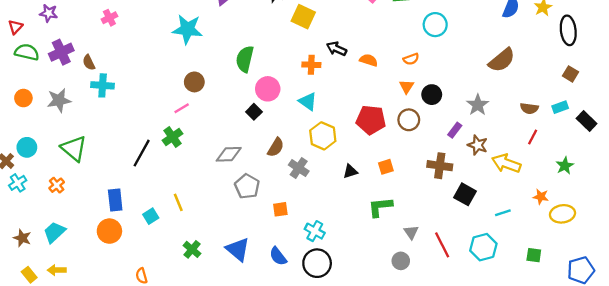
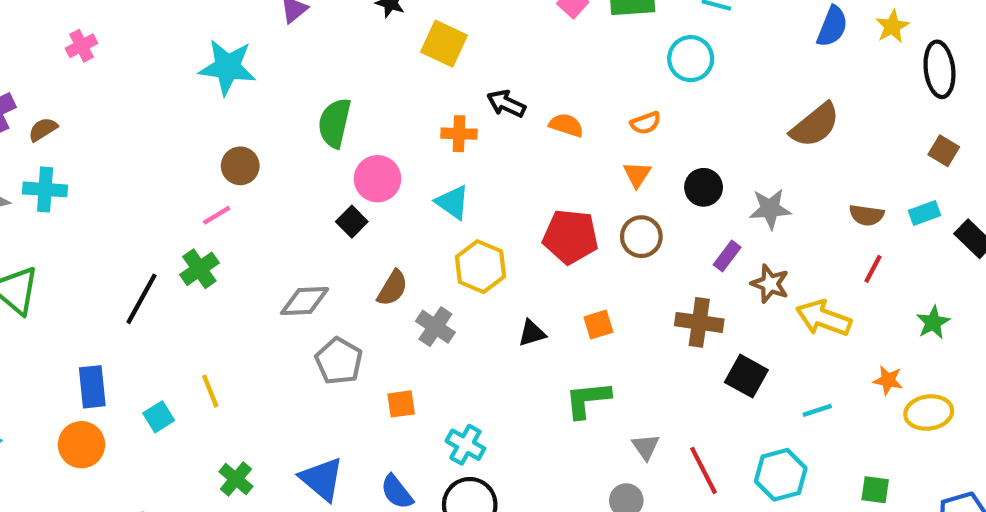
brown semicircle: (89, 62) -> (43, 129), turned 84
cyan cross: (103, 85) -> (45, 189), moved
black circle: (432, 95) -> (704, 187), moved
gray star: (478, 105) -> (770, 209), turned 30

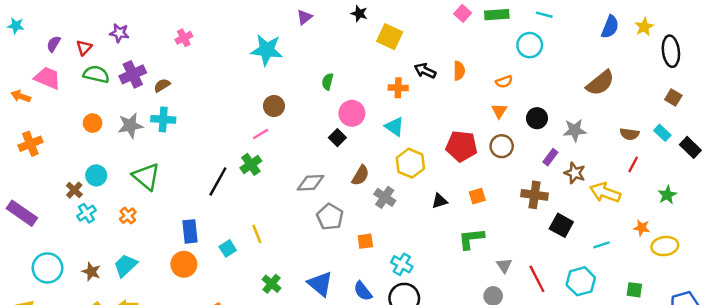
green semicircle: (335, 123) -> (328, 82), size x0.6
orange semicircle: (566, 125) -> (459, 71), moved, turned 72
cyan rectangle: (924, 213) -> (662, 133), turned 63

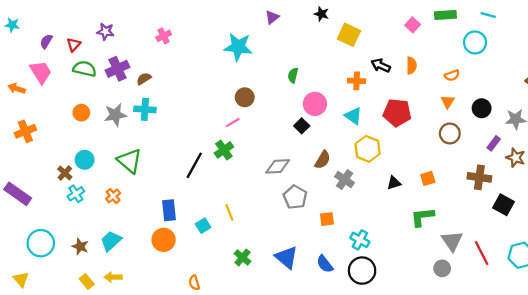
pink square: (463, 13) -> (413, 25), moved
pink trapezoid: (47, 78) -> (41, 72), turned 35
red pentagon: (461, 146) -> (397, 113), moved
gray triangle: (504, 266) -> (452, 241), size x1.5

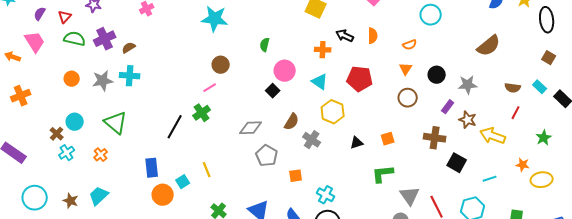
orange circle: (164, 240) -> (163, 195), moved

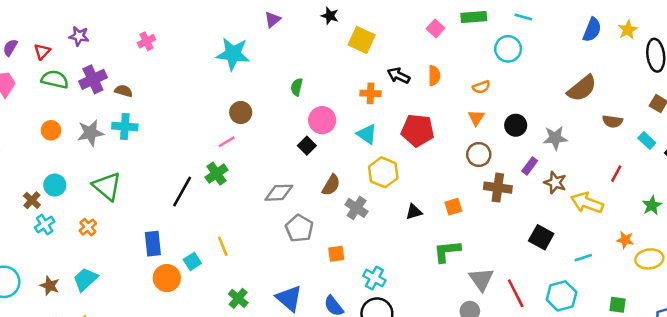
brown semicircle: (129, 48) -> (124, 91), turned 48
brown semicircle: (513, 88) -> (612, 121), moved
brown cross: (435, 138) -> (498, 188), moved

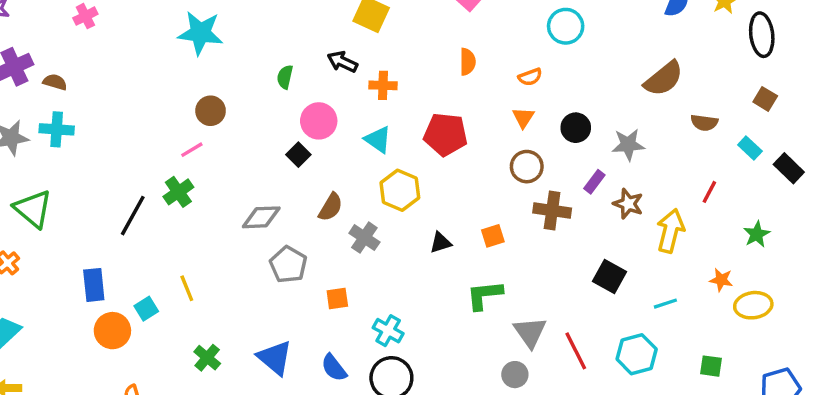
black arrow: (399, 76) -> (342, 62), moved
yellow arrow: (587, 203) -> (670, 231), turned 84

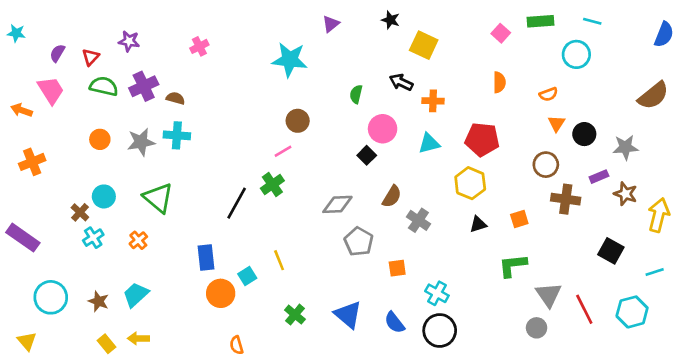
orange triangle: (523, 118) -> (556, 123), moved
cyan triangle: (378, 140) -> (429, 143), turned -50
purple rectangle: (594, 182) -> (599, 177), turned 30
yellow hexagon: (400, 190) -> (470, 183), moved

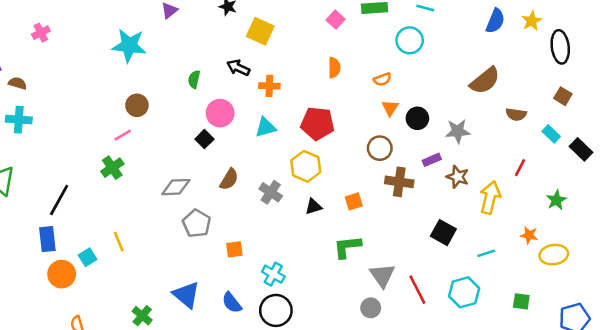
black line: (237, 203) -> (59, 200), moved
gray cross: (418, 220) -> (271, 192), moved
green cross: (295, 315) -> (142, 316), moved

